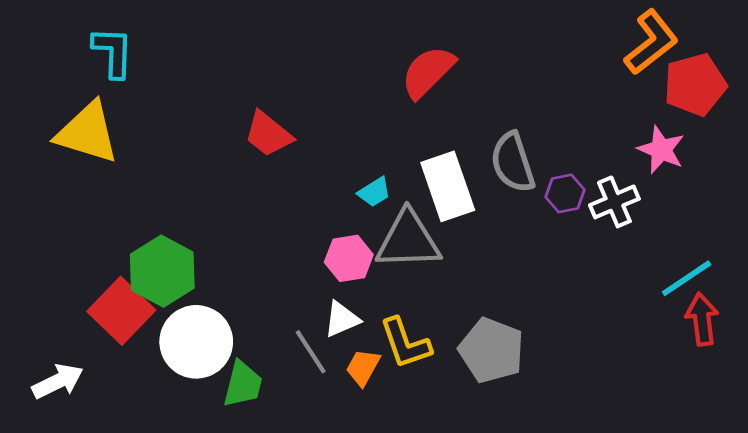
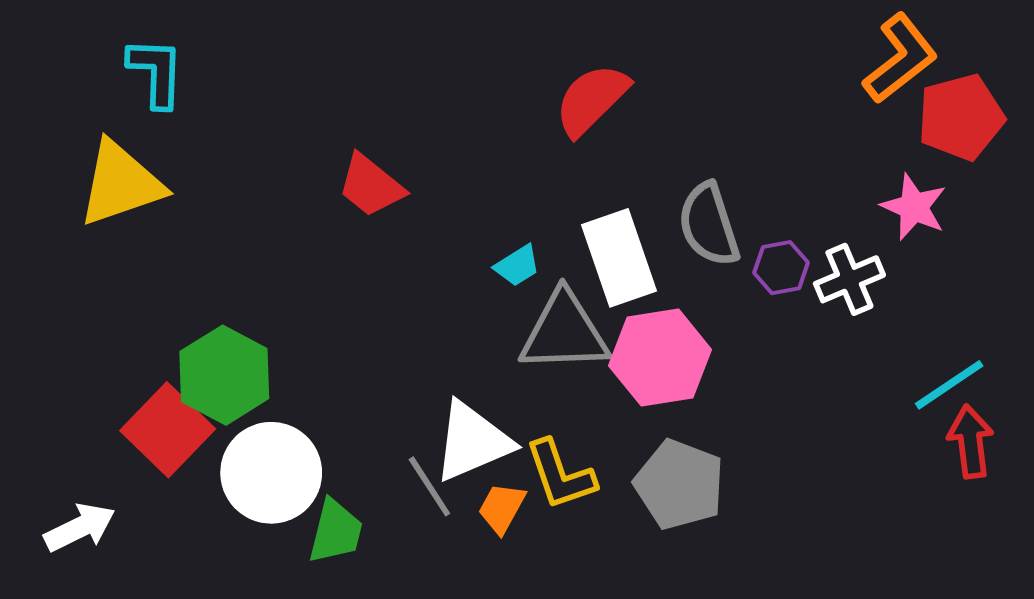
yellow triangle: (87, 133) -> (121, 184), turned -36
pink hexagon: (349, 258) -> (660, 358), moved, size x1.5
white triangle: (342, 319) -> (472, 442), size x1.6

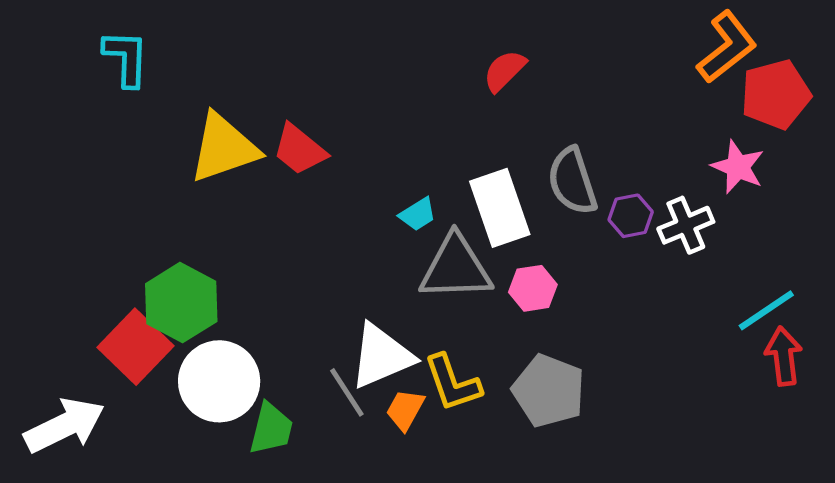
red semicircle: (592, 100) -> (504, 71), moved, size x0.7
yellow triangle: (121, 184) -> (224, 148), moved
pink hexagon: (660, 358) -> (533, 288), size x0.6
white arrow: (80, 527) -> (65, 425), size x1.4

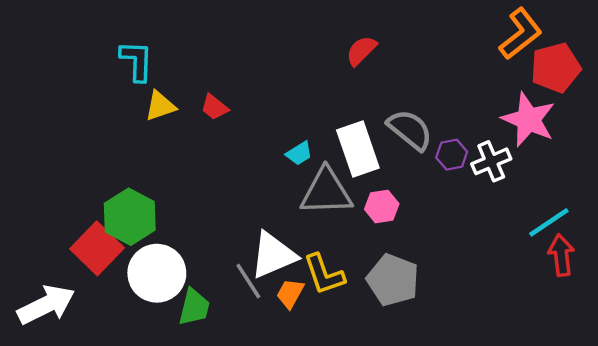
cyan L-shape: (126, 58) -> (137, 61), moved
yellow triangle: (224, 148) -> (160, 106), size x0.6
red trapezoid: (300, 150) -> (214, 107), size x0.7
pink star: (738, 167) -> (529, 120), size x1.4
gray semicircle: (572, 181) -> (410, 130), turned 147

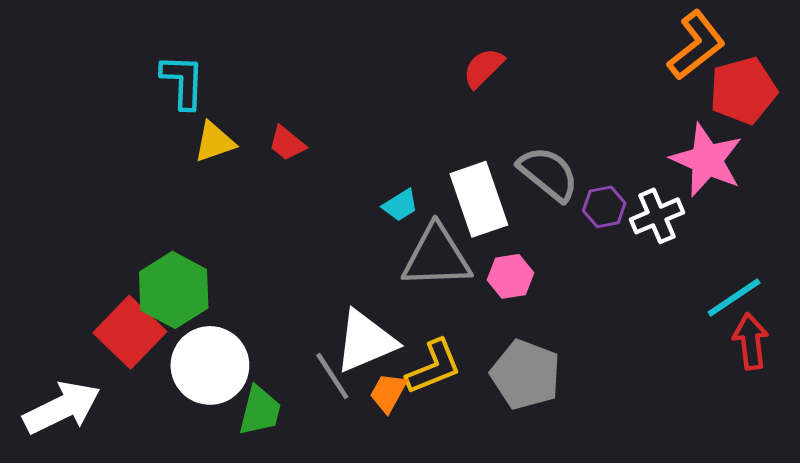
yellow L-shape: (324, 274) -> (433, 367), turned -93

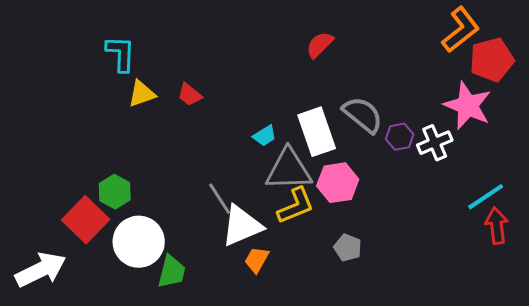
pink hexagon: (511, 276) -> (338, 183), size x1.4
green hexagon: (174, 290) -> (115, 192), size x0.7
yellow L-shape: (433, 367) -> (296, 206), moved
gray pentagon: (526, 375) -> (348, 248), size x0.6
gray line: (332, 376) -> (220, 199), moved

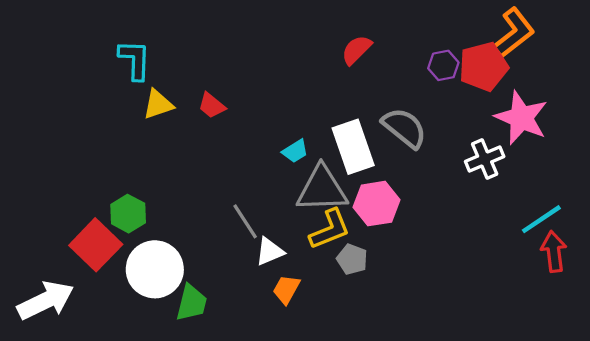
red pentagon: (492, 60) -> (484, 67), moved
purple hexagon: (400, 137) -> (443, 65), moved
white triangle: (242, 226) -> (270, 251), size x0.6
gray pentagon: (348, 248) -> (352, 259), moved

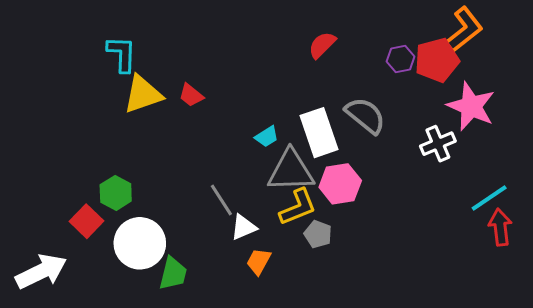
yellow triangle: (158, 104) -> (143, 94), size x1.4
red square: (96, 245) -> (86, 221), size x0.7

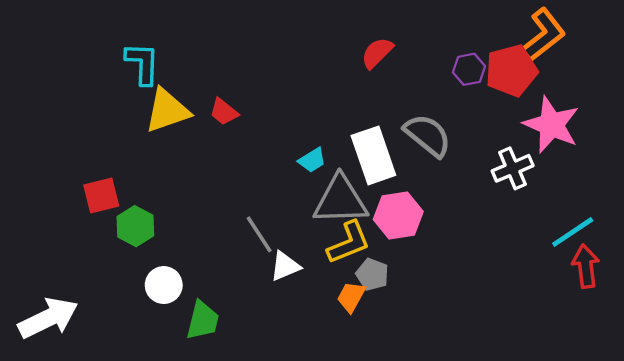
red square: (86, 221) -> (101, 195), moved, turned 32
white circle: (140, 243) -> (164, 285), size x0.6
orange trapezoid: (259, 261) -> (351, 297), moved

